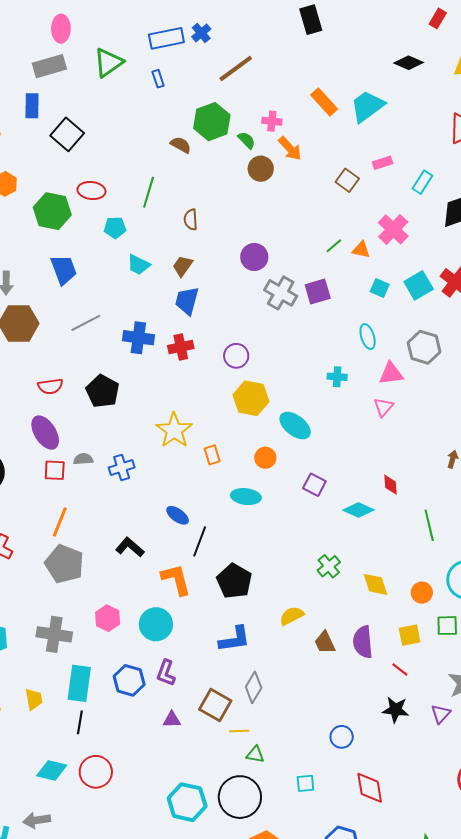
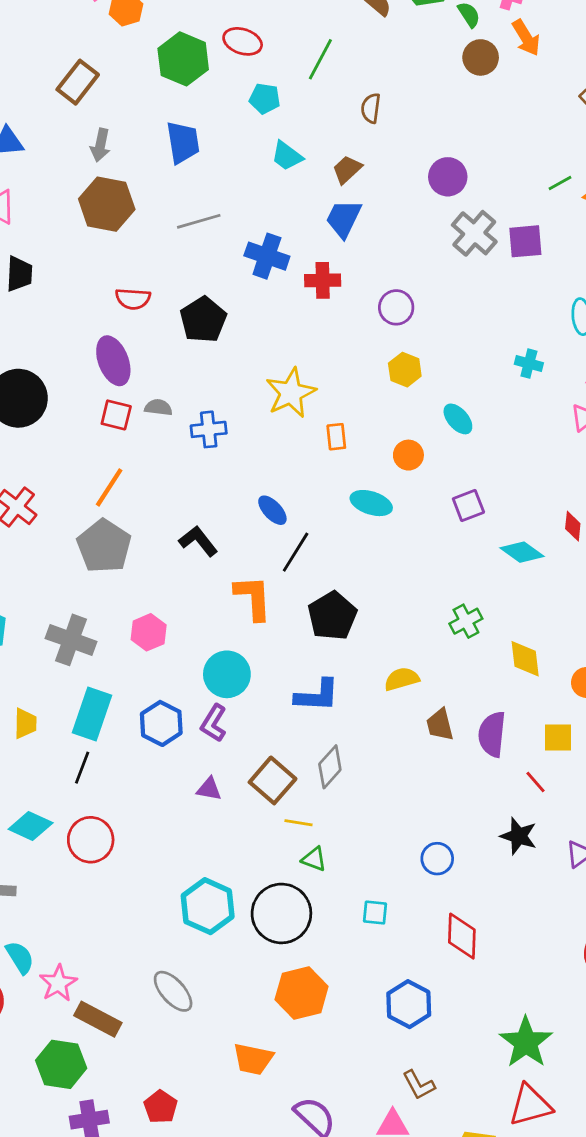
yellow hexagon: (251, 398) -> (405, 370), size x0.7
cyan ellipse: (295, 426) -> (458, 419), size x0.7
purple square: (314, 485) -> (468, 506), turned 30
cyan circle: (156, 624) -> (227, 674), moved

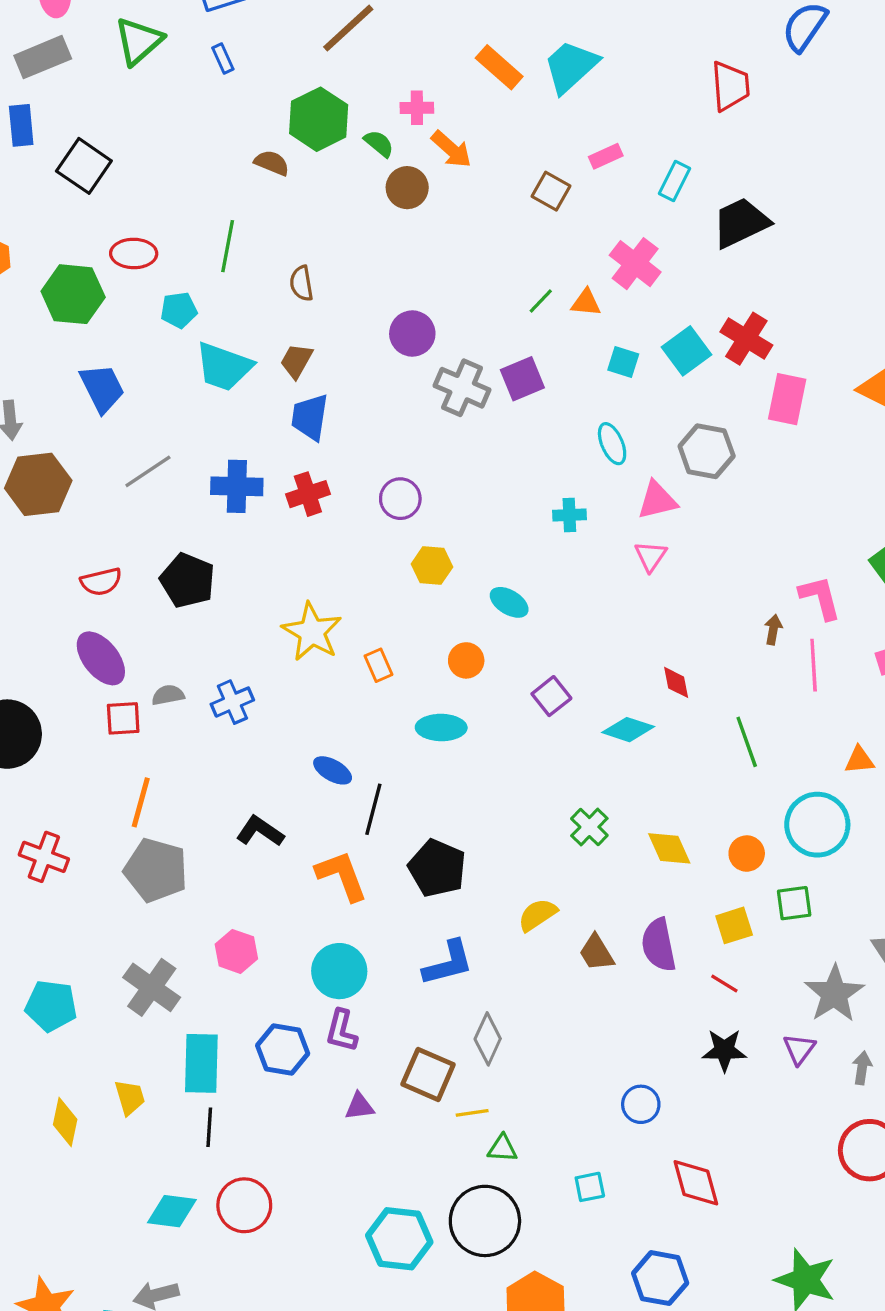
cyan trapezoid: (287, 156) -> (224, 367), size x1.5
gray cross: (71, 640) -> (152, 987), turned 33

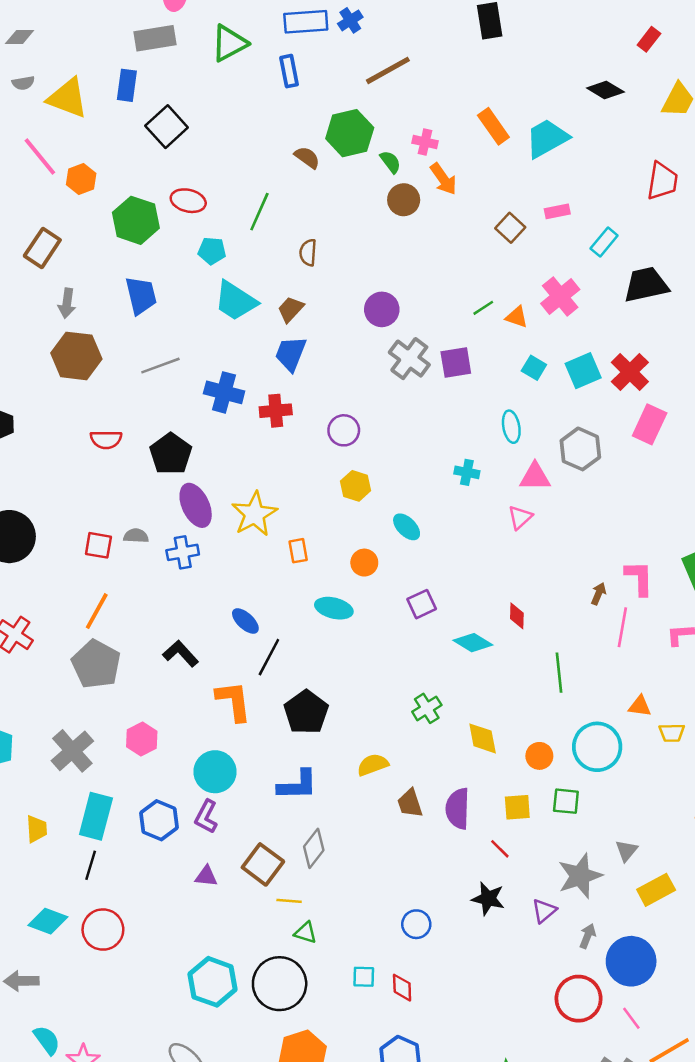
blue rectangle: (223, 58) -> (289, 71), size x1.4
purple ellipse: (101, 658) -> (196, 505), moved
red diamond: (696, 1183) -> (402, 988), moved, size x0.7

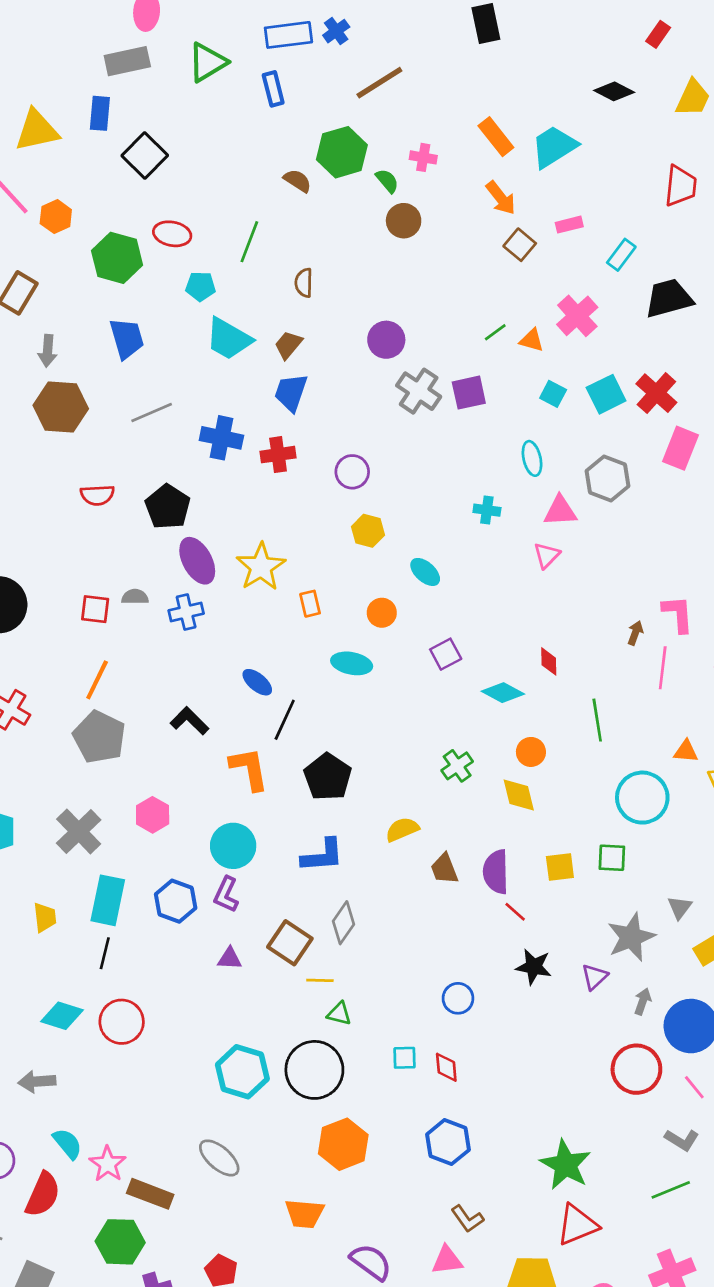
yellow triangle: (68, 98) -> (37, 130), turned -30
orange arrow: (443, 179) -> (501, 198), moved
orange circle: (539, 756) -> (531, 752), moved
red line: (500, 849) -> (515, 912), moved

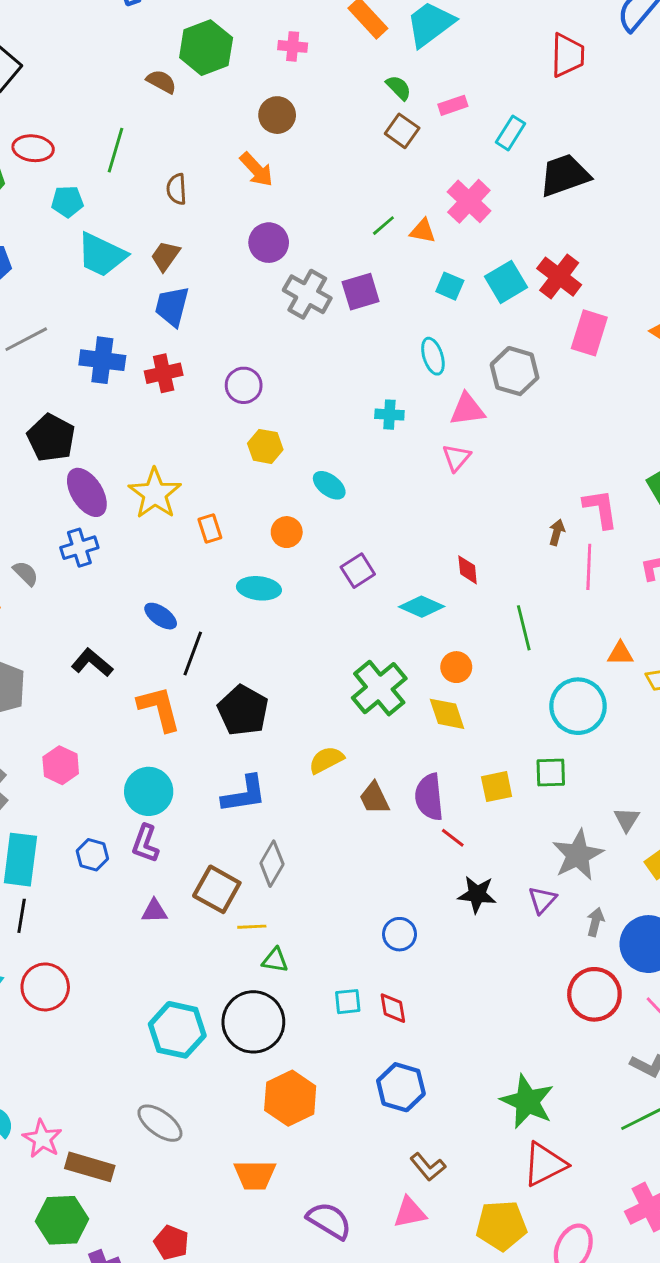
green semicircle: (387, 181) -> (399, 88), moved
orange arrow: (501, 198) -> (257, 169), moved
gray semicircle: (135, 597) -> (26, 573), moved, turned 50
green cross: (457, 766) -> (379, 688), size x1.6
blue hexagon: (176, 901) -> (92, 855), size x0.7

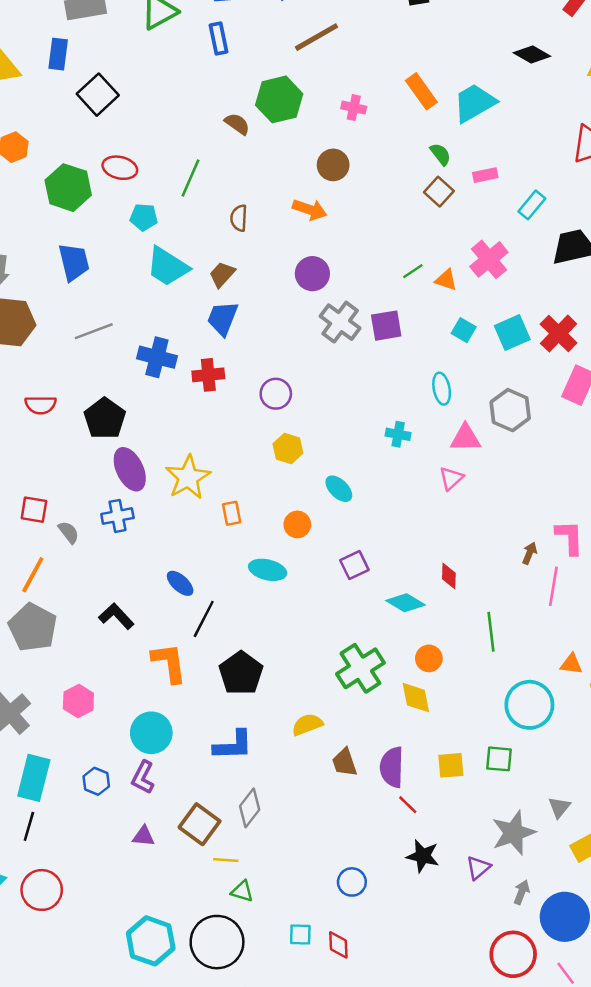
orange arrow: (257, 169) -> (310, 210), turned -36

